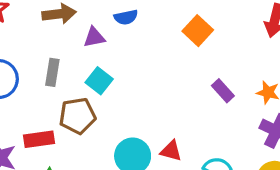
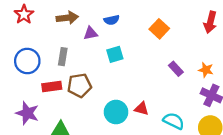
cyan square: (99, 81) -> (115, 54), moved, turned 35
red rectangle: (39, 139) -> (52, 87), moved

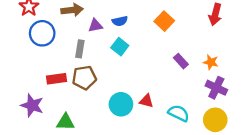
blue semicircle: (112, 20) -> (120, 21), moved
cyan square: (115, 54) -> (120, 47), turned -35
gray rectangle: (63, 57) -> (80, 49), moved
blue circle: (27, 61) -> (42, 33), moved

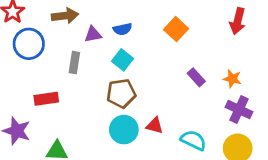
brown pentagon: (84, 78) -> (121, 93), moved

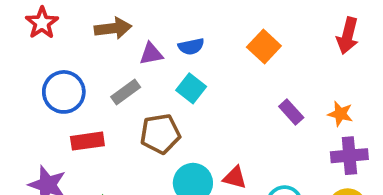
blue circle: (29, 44) -> (64, 92), moved
gray rectangle: (74, 63) -> (126, 92), turned 45
brown pentagon: (121, 93) -> (160, 134), moved
purple cross: (239, 109) -> (349, 156), turned -30

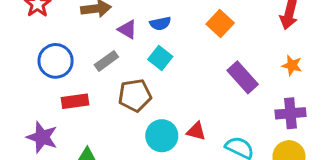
purple triangle: (151, 54) -> (127, 29), turned 42
purple rectangle: (291, 112) -> (243, 77), size x1.5
orange star: (340, 114) -> (292, 65), moved

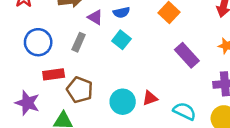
gray rectangle: (106, 61) -> (79, 42), turned -30
brown pentagon: (135, 95) -> (80, 90), moved, turned 30
red triangle: (196, 131) -> (150, 98), turned -35

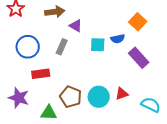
blue semicircle: (121, 12) -> (118, 39), moved
cyan square: (121, 40) -> (98, 45), turned -35
purple rectangle: (187, 55) -> (139, 58), moved
brown pentagon: (80, 90) -> (71, 97), moved

